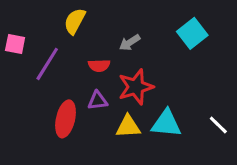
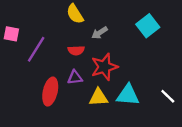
yellow semicircle: (75, 21) -> (75, 14), moved, turned -60

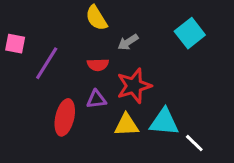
white line: (168, 96) -> (194, 143), moved

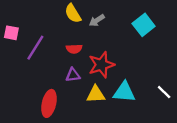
gray arrow: (128, 42) -> (97, 20), moved
red ellipse: (65, 117) -> (49, 103), moved
white line: (194, 143) -> (164, 92), moved

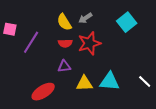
yellow semicircle: (73, 13) -> (64, 22), moved
red star: (101, 65) -> (89, 43), moved
red ellipse: (49, 103) -> (43, 92), turned 45

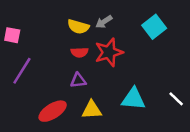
yellow semicircle: (64, 22) -> (78, 27), turned -42
purple line: (31, 42) -> (22, 71), moved
yellow triangle: (84, 84) -> (92, 110), moved

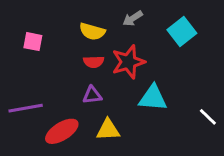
gray arrow: (104, 22) -> (133, 18), moved
pink square: (12, 35) -> (33, 42), moved
purple line: (22, 71) -> (26, 108), moved, turned 48
cyan triangle: (133, 99) -> (153, 98), moved

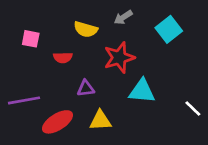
red semicircle: (94, 62) -> (63, 58), moved

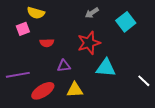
yellow semicircle: (86, 29) -> (36, 13), moved
pink square: (31, 39) -> (23, 29), turned -32

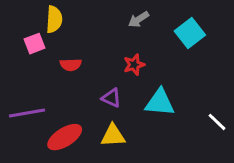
yellow semicircle: (36, 13) -> (54, 19), turned -102
red star: (89, 43) -> (134, 65), size x0.6
purple triangle: (64, 66) -> (111, 98), moved, turned 32

